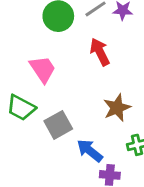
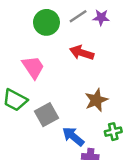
red arrow: (100, 52) -> (82, 53), turned -45

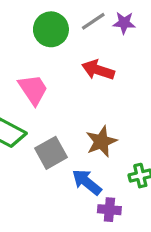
brown star: (96, 100) -> (101, 141), moved

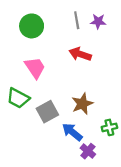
gray line: (93, 21) -> (77, 20), turned -66
green circle: (51, 29) -> (32, 26), moved
purple cross: (109, 210) -> (88, 151), turned 35

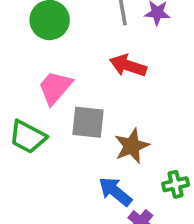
pink trapezoid: (35, 68) -> (55, 88), turned -105
gray square: (47, 112) -> (88, 122), moved, turned 35

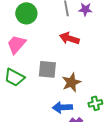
pink trapezoid: (55, 88) -> (16, 44), moved
blue arrow: (115, 192) -> (62, 107), turned -42

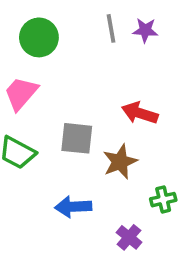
red arrow: (69, 38) -> (140, 113), moved
blue arrow: (62, 107) -> (73, 207), moved

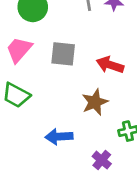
gray square: (77, 138) -> (63, 54), moved

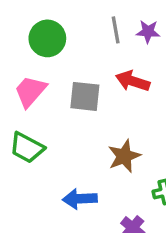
red arrow: (110, 65) -> (133, 81), moved

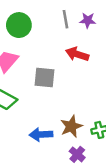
gray square: (85, 96) -> (45, 77), moved
brown star: (124, 156) -> (71, 126), moved

